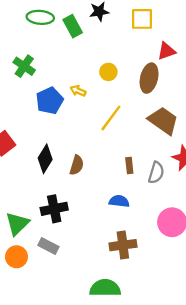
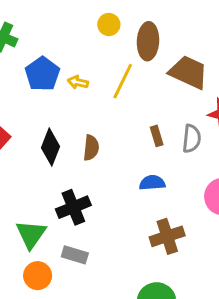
brown ellipse: (149, 78) -> (148, 41), moved
yellow arrow: (78, 91) -> (78, 82), moved

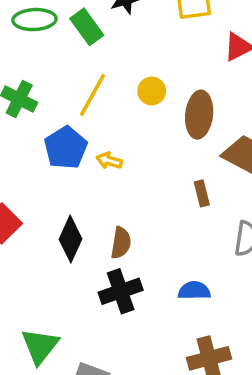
yellow line: (123, 81) -> (93, 95), moved
brown rectangle: (157, 136) -> (202, 193), moved
black cross: (73, 207) -> (121, 291), moved

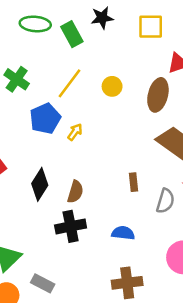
brown ellipse: (199, 115) -> (158, 95), moved
yellow arrow: (109, 161) -> (75, 132), turned 102
brown rectangle: (202, 193) -> (134, 182), moved

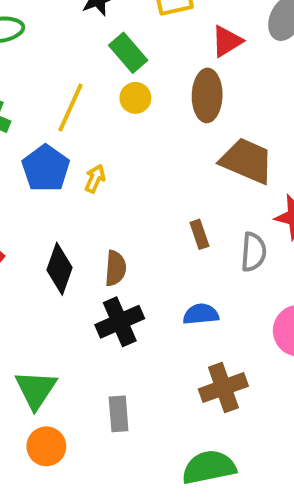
green rectangle: (72, 34) -> (128, 53), moved
gray rectangle: (43, 283) -> (119, 414), moved, turned 70

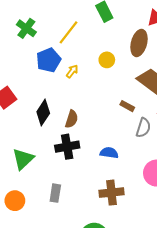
yellow circle: (135, 98) -> (107, 60), moved
brown rectangle: (199, 234) -> (127, 106), moved, turned -56
green triangle: (36, 390) -> (23, 159), moved

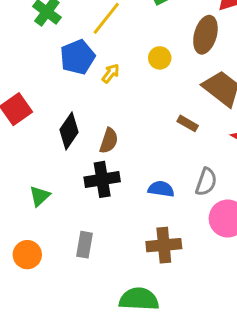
gray semicircle: (143, 128) -> (206, 182), moved
green triangle: (23, 159) -> (40, 196), size x0.7

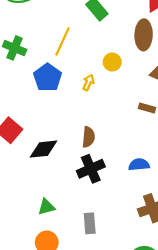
yellow arrow: (111, 73) -> (88, 82), moved
black diamond: (69, 131) -> (44, 149), moved, turned 64
green triangle: (40, 196) -> (46, 207), moved, turned 42

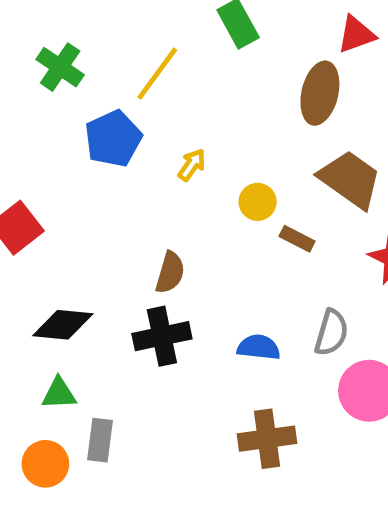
yellow circle: (112, 62) -> (258, 202), moved
black diamond: (44, 149) -> (63, 325), moved
gray rectangle: (90, 223) -> (100, 440), moved

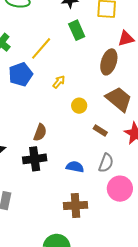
yellow arrow: (192, 165) -> (59, 82), moved
brown rectangle: (297, 239) -> (100, 130), moved

